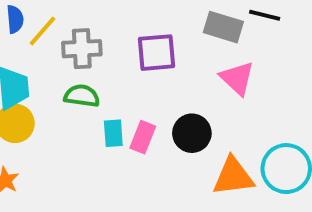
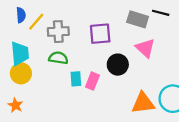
black circle: (192, 133) -> (118, 65), moved

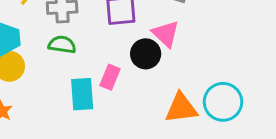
pink triangle: (145, 48) -> (166, 34), moved
cyan rectangle: (76, 79) -> (82, 94), moved, size x1.5

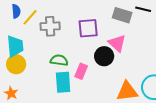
green semicircle: (62, 45) -> (59, 60), moved

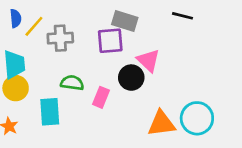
gray rectangle: (122, 15) -> (125, 21), moved
cyan rectangle: (63, 82) -> (50, 112), moved

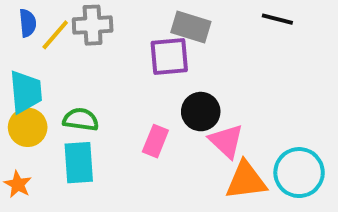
gray cross: (60, 38) -> (93, 25), moved
pink triangle: (148, 60) -> (226, 141), moved
green semicircle: (72, 83) -> (81, 119), moved

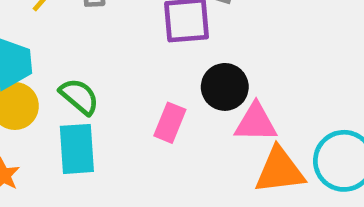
green semicircle: (81, 119) -> (79, 96), turned 32
pink triangle: (226, 141) -> (256, 123), turned -42

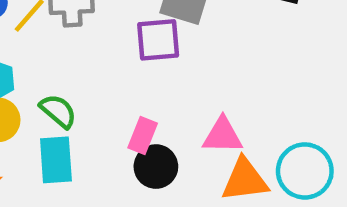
black circle: (225, 87) -> (156, 167), moved

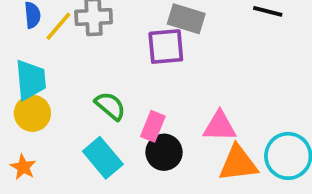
green semicircle: (58, 111) -> (110, 106), moved
cyan rectangle: (56, 160) -> (103, 158), moved, turned -36

